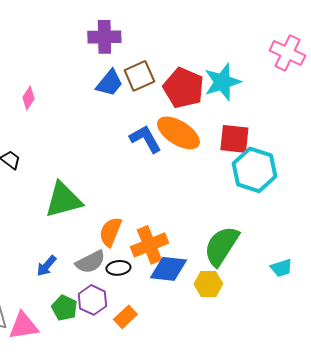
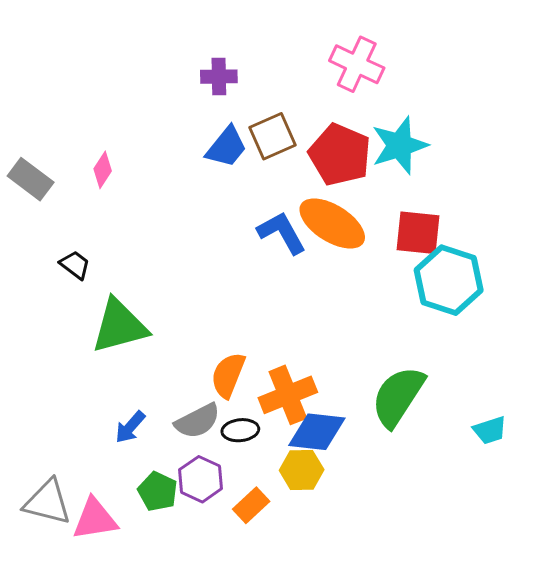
purple cross: (104, 37) -> (219, 77), size x0.7
pink cross: (287, 53) -> (357, 64), moved
green triangle: (63, 200) -> (119, 326), moved
yellow hexagon: (208, 284) -> (302, 470), moved

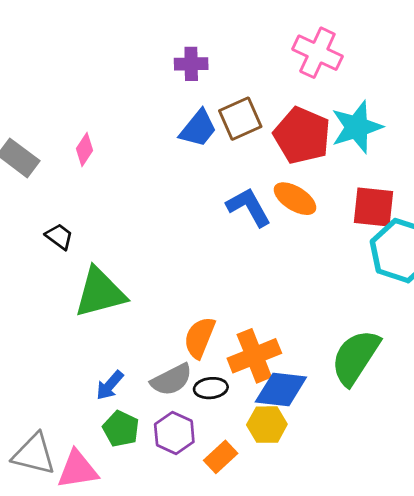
orange ellipse: (332, 224) -> (295, 199), size x0.7
green pentagon: (158, 491) -> (121, 429), moved

